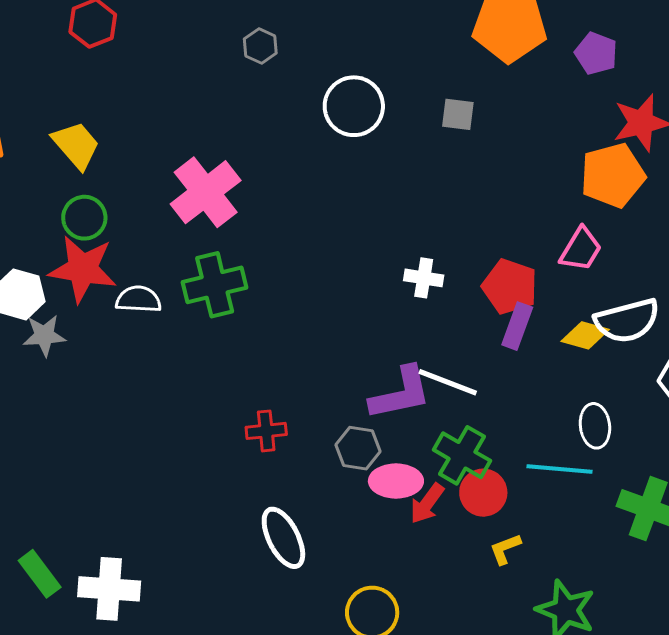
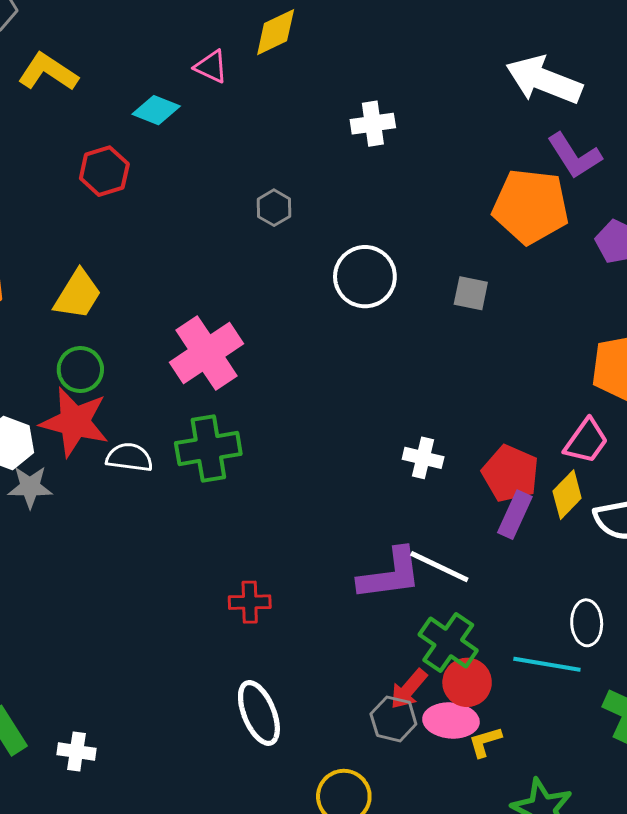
yellow trapezoid: (76, 145) -> (78, 295), turned 68
yellow diamond: (585, 335) -> (567, 495), moved, turned -66
gray hexagon: (358, 448) -> (393, 719), moved
pink ellipse: (396, 481) -> (451, 721), moved
white cross: (109, 589) -> (76, 751), size x0.6

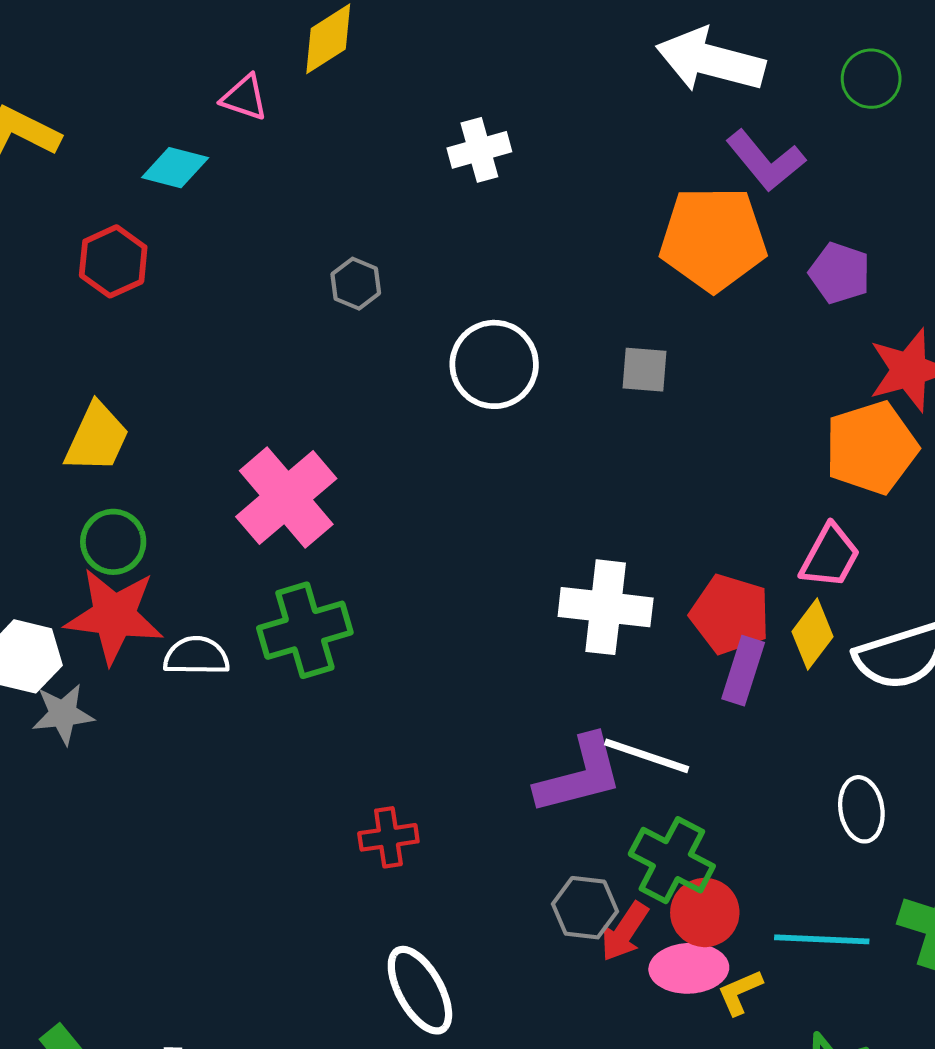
white cross: (423, 458) -> (606, 607), size x1.6
cyan line: (547, 664) -> (822, 939), moved
gray hexagon: (393, 719) -> (585, 908), moved

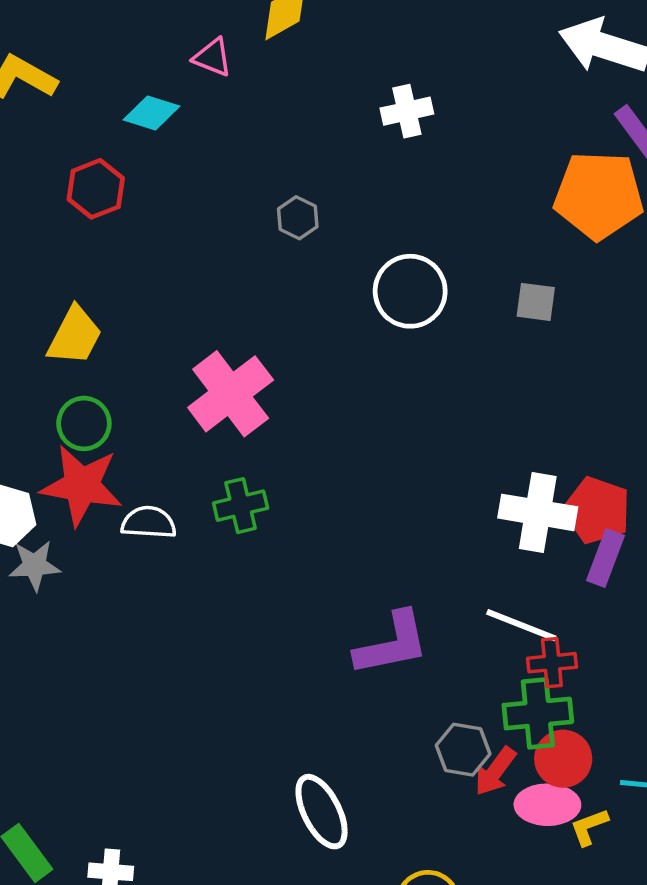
white cross: (606, 607) -> (538, 512), moved
green cross: (305, 630) -> (241, 506), size x0.7
purple L-shape: (579, 775) -> (392, 644), moved
red cross: (388, 837) -> (552, 663), moved
green cross: (672, 860) -> (538, 713), turned -36

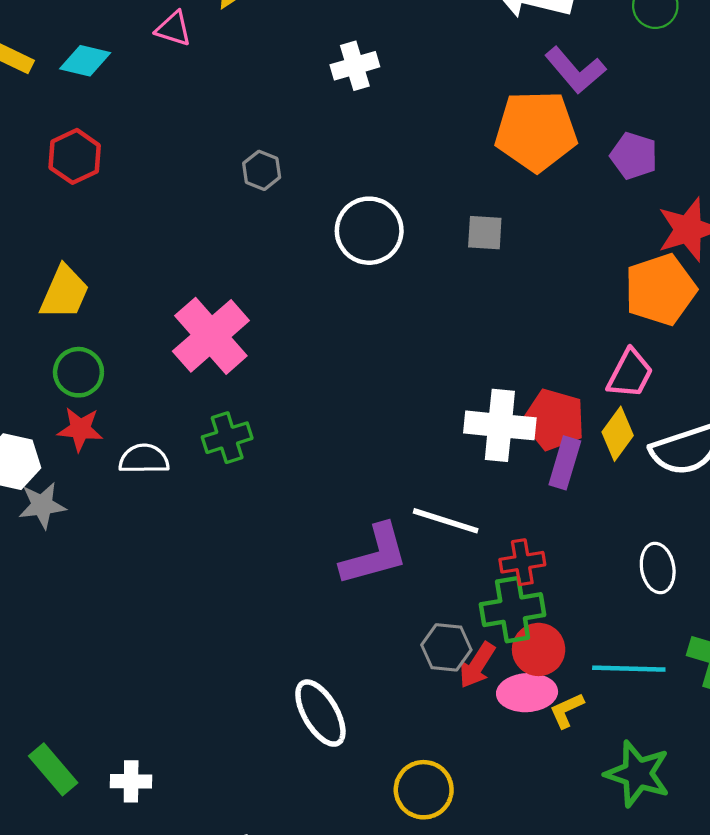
cyan diamond: (152, 113) -> (85, 61), moved
red star: (82, 485) -> (80, 429), size x0.6
white line: (521, 625) -> (446, 521), moved

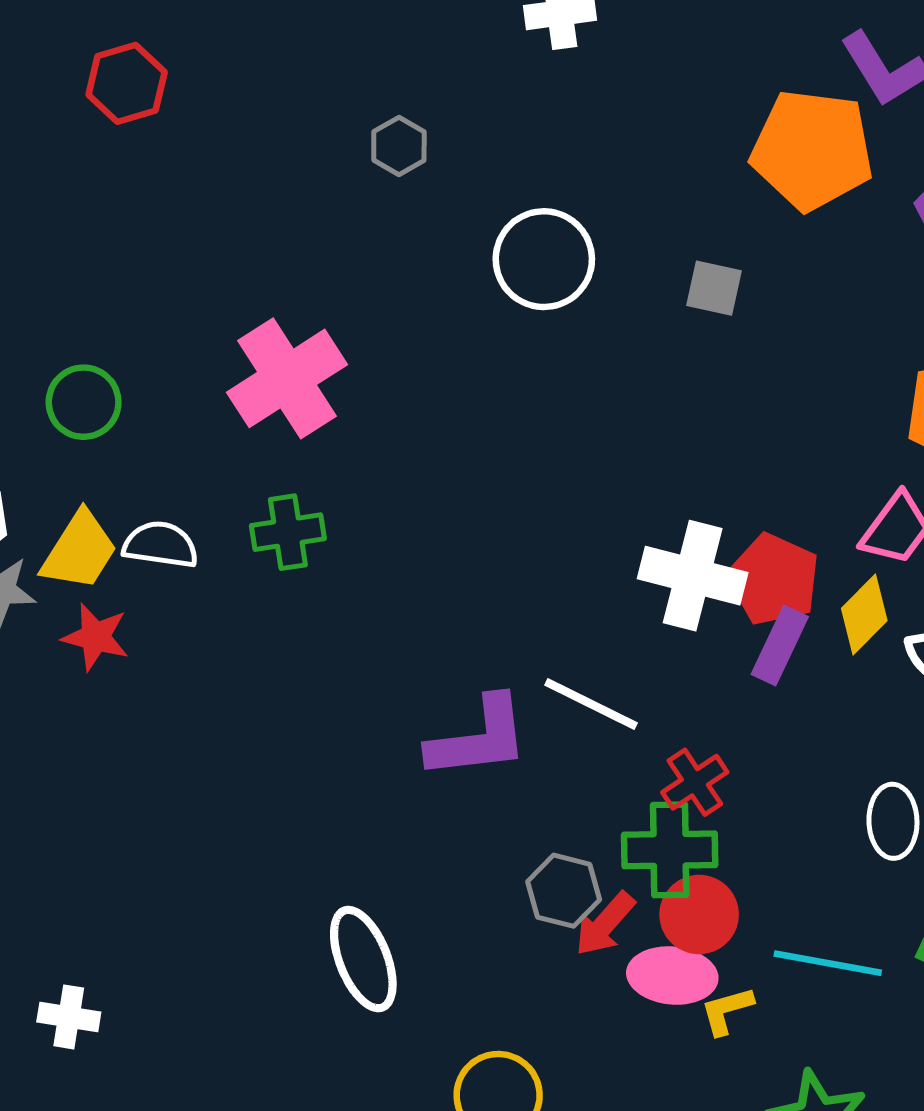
yellow trapezoid: (64, 292) -> (79, 551), moved
red star: (80, 429) -> (96, 637), moved
red cross: (522, 562) -> (695, 782), turned -33

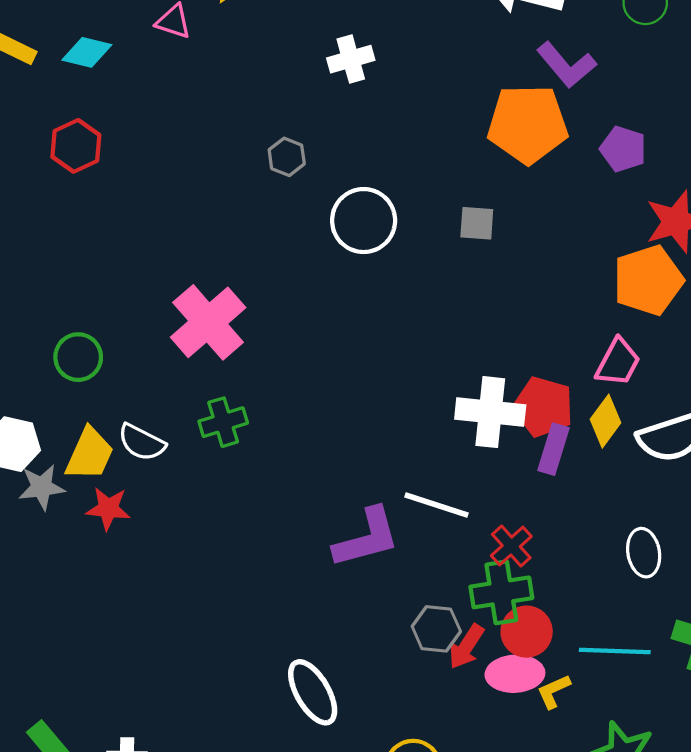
gray hexagon: (399, 146) -> (287, 157), moved
white semicircle: (161, 545) -> (142, 442), turned -153

